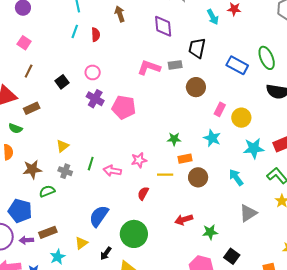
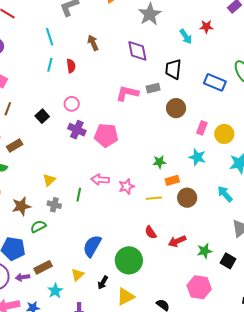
pink arrow: (112, 171) -> (100, 180), moved
red semicircle: (143, 193) -> (151, 232), moved, turned -56
black square: (232, 256) -> (228, 261), moved

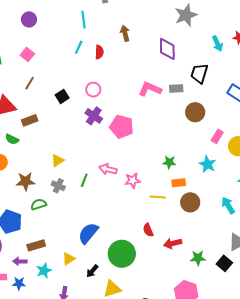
black square: (228, 261) -> (224, 263), moved
purple arrow: (23, 277) -> (20, 261), moved

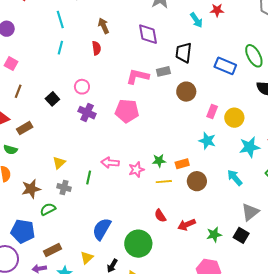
red semicircle: (99, 52) -> (96, 48), moved
pink pentagon: (122, 127) -> (127, 111), moved
green star: (169, 162) -> (159, 161), moved

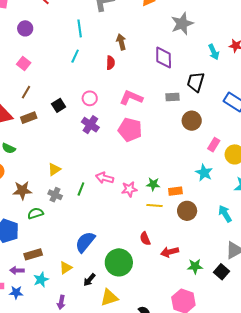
pink L-shape: (138, 76) -> (131, 98), moved
brown rectangle: (25, 128) -> (29, 118), moved

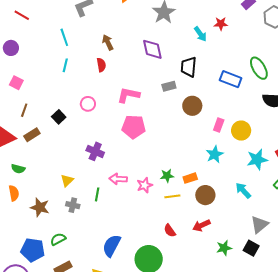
purple cross: (90, 125) -> (95, 151), moved
cyan star: (204, 173) -> (215, 154), turned 30
brown star: (22, 190) -> (40, 207), turned 30
green semicircle: (35, 213) -> (58, 239), moved
red arrow: (170, 252) -> (201, 225), moved

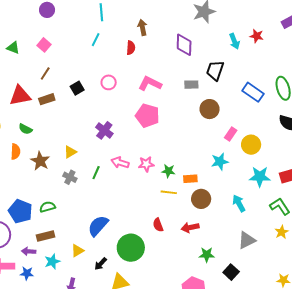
pink star: (145, 185) -> (146, 164), moved
brown star: (40, 207) -> (40, 161), moved
black square: (251, 248) -> (231, 272), moved

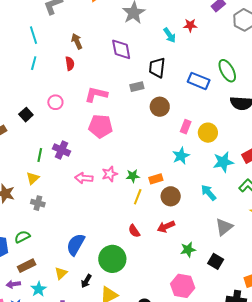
green line: (96, 173) -> (40, 155), moved
yellow line: (169, 192) -> (138, 197), turned -63

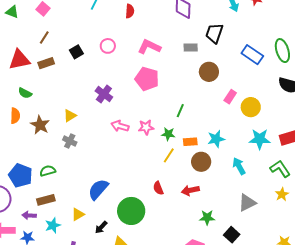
green line: (40, 155) -> (180, 111), moved
cyan star: (181, 156) -> (216, 139), moved

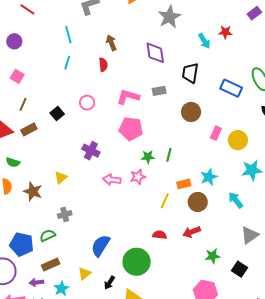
gray rectangle: (191, 48) -> (159, 91), moved
green star: (168, 134) -> (148, 157), moved
gray cross: (70, 141) -> (65, 215), moved, turned -32
red semicircle: (158, 188) -> (160, 235), turned 128

